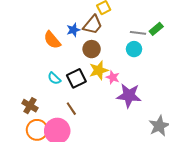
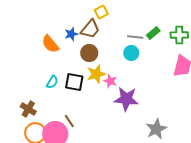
cyan semicircle: (54, 78) -> (52, 82), turned -104
black square: (76, 78) -> (74, 82), turned 36
brown line: (71, 109) -> (69, 121), moved

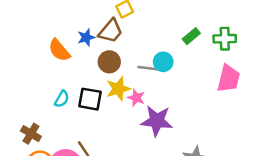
gray line: (135, 37) -> (148, 68), moved

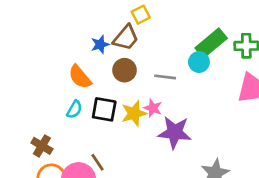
green rectangle: (191, 36) -> (211, 43), size x1.6
orange semicircle: (59, 50) -> (80, 77), moved
cyan circle: (163, 62) -> (199, 62), moved
yellow star: (118, 89) -> (134, 113), moved

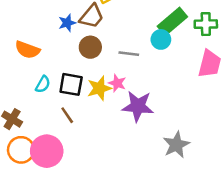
orange semicircle: (80, 77) -> (27, 50), moved, turned -30
brown line: (97, 162) -> (67, 115), moved

